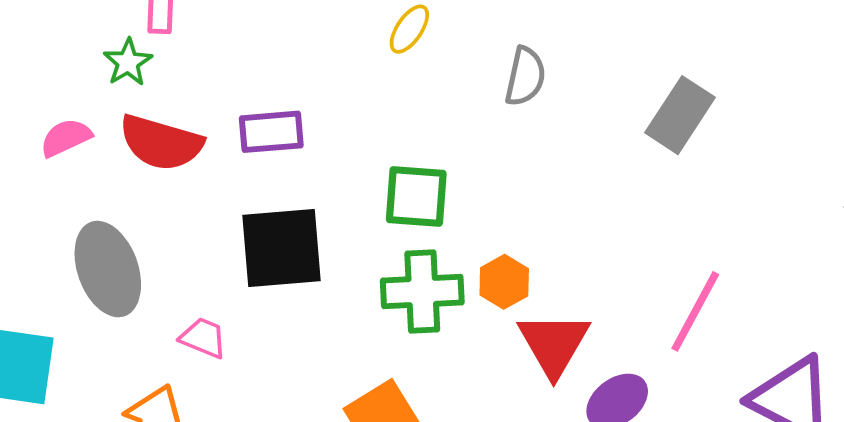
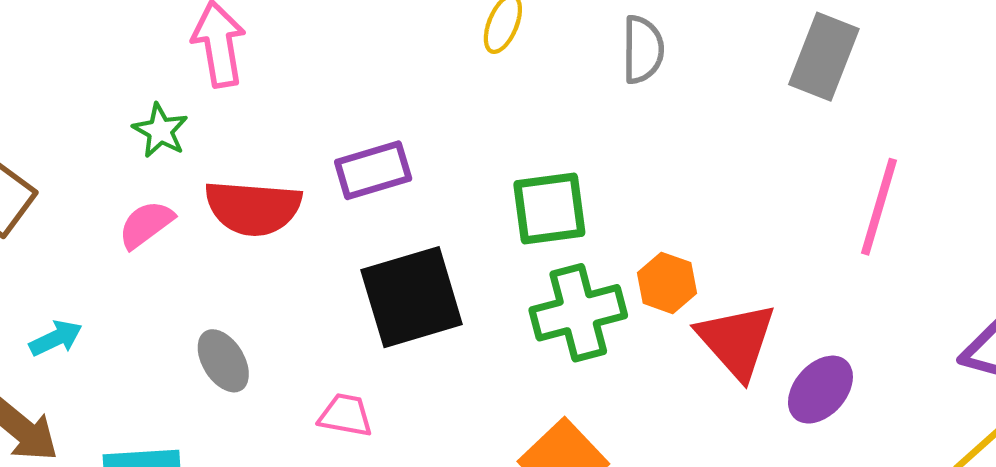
green star: (128, 62) -> (160, 131), moved
gray ellipse: (108, 269) -> (223, 361), size x0.6
pink line: (695, 311) -> (879, 207), moved

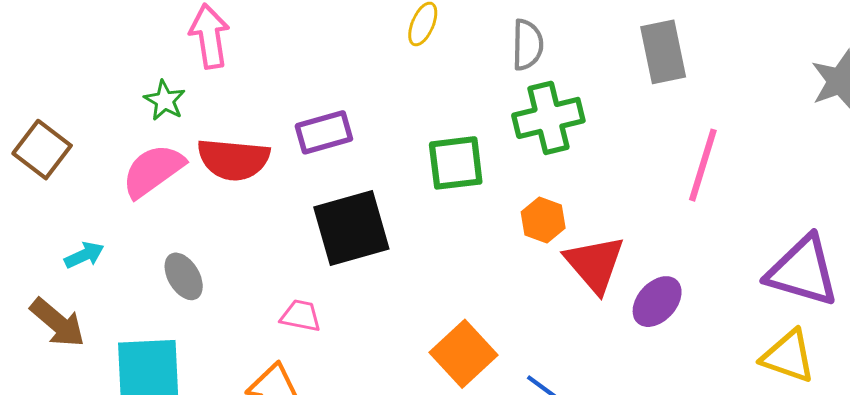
gray rectangle: (824, 57) -> (663, 52), turned -34
pink semicircle: (146, 224) -> (153, 171), size x1.5
green cross: (578, 313) -> (548, 118), moved
gray ellipse: (223, 361) -> (184, 276), moved

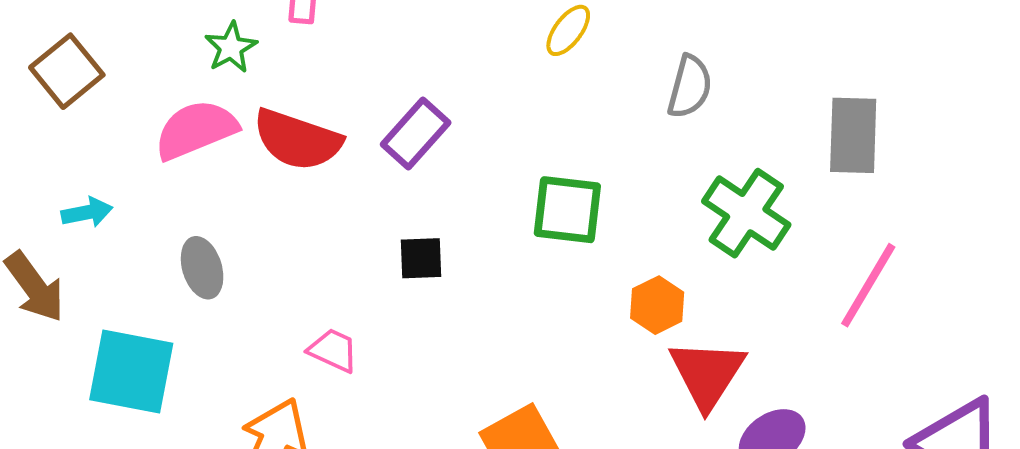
green cross: (548, 118) -> (746, 213), moved, turned 34
purple rectangle: (324, 132) -> (416, 133), turned -46
black square: (351, 228) -> (421, 258), size x0.5

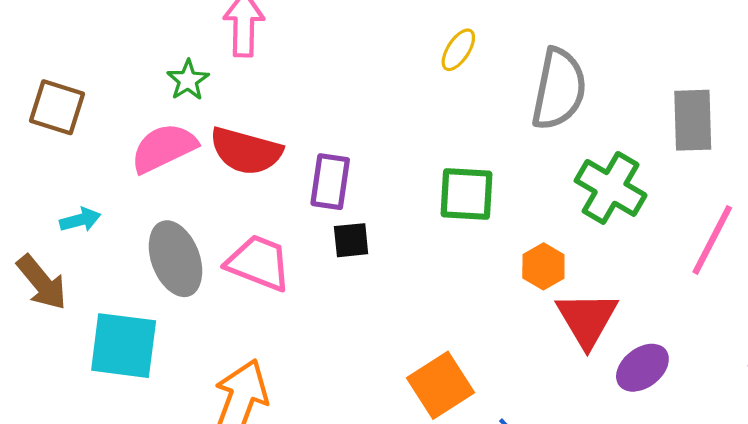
brown square: (67, 71) -> (57, 107), turned -30
gray semicircle: (690, 87) -> (559, 89), size x1.6
purple rectangle: (416, 133) -> (330, 182), moved, turned -30
gray ellipse: (202, 268) -> (176, 259), size x1.5
pink trapezoid: (333, 350) -> (259, 263), moved, size x1.6

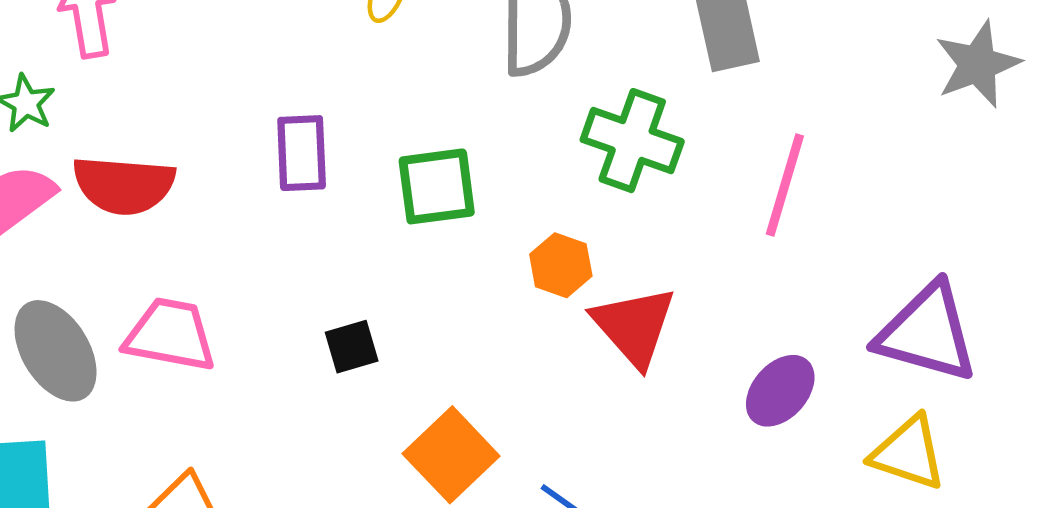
purple rectangle: (330, 182) -> (302, 153), moved
black square: (351, 240) -> (352, 347), moved
purple ellipse: (642, 368) -> (780, 391), moved

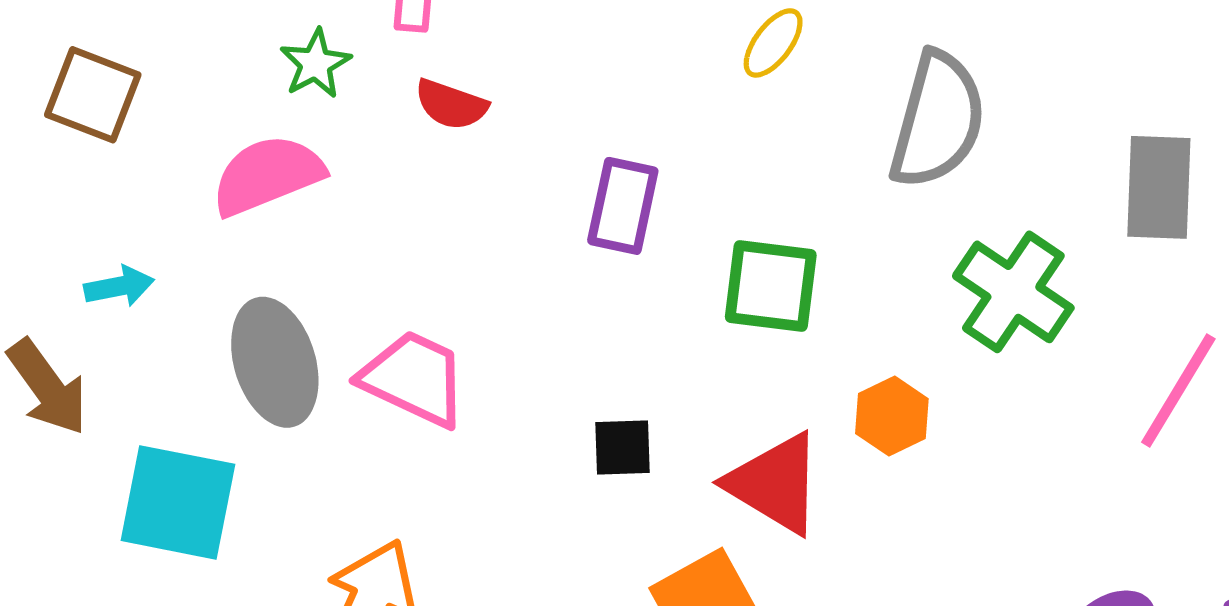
red semicircle: (124, 185) -> (451, 105), moved, size x0.6
red triangle: (634, 326) -> (775, 484), moved, turned -32

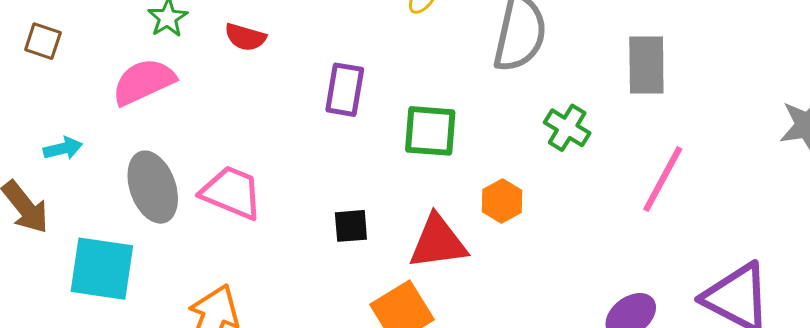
brown square: (93, 95) -> (43, 41), size x0.7
green cross: (1013, 292) -> (567, 128), size x0.7
red triangle: (775, 484) -> (438, 242), turned -36

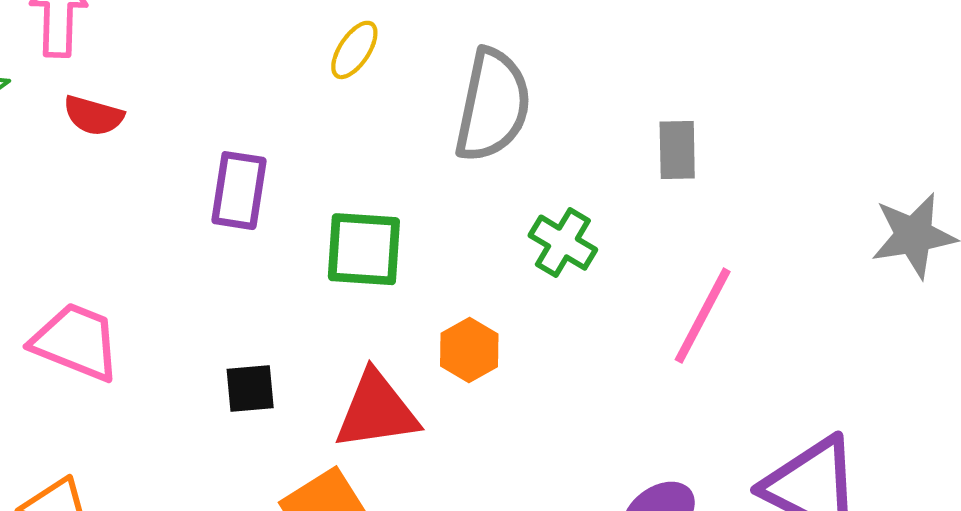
gray rectangle: (646, 65) -> (677, 150), size x0.7

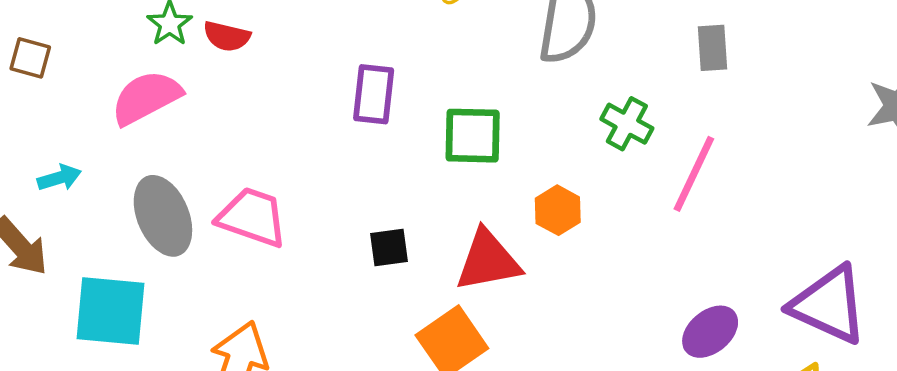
red semicircle: (93, 116) -> (227, 36), moved
pink line: (703, 316) -> (694, 174), moved

